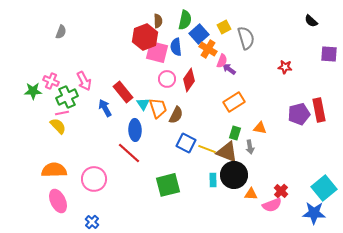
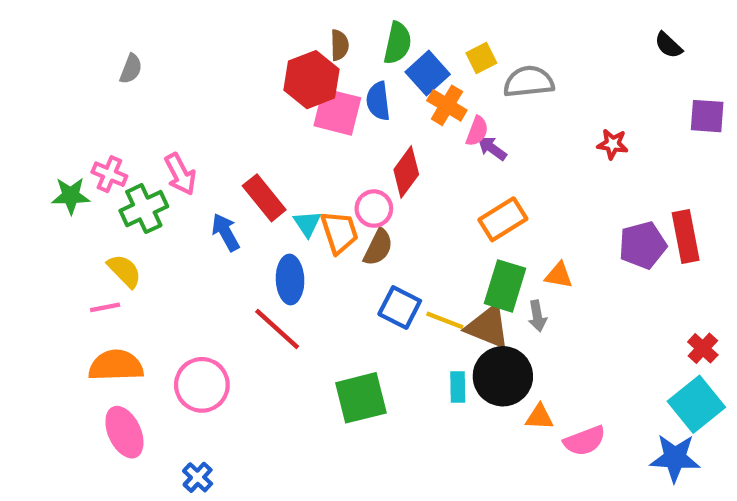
gray semicircle: (246, 38) -> (529, 82), turned -80
pink circle: (167, 79) -> (374, 209), moved
pink line: (62, 113) -> (105, 307), moved
green rectangle: (235, 133) -> (505, 286), size x1.6
red cross: (281, 191) -> (703, 348), moved

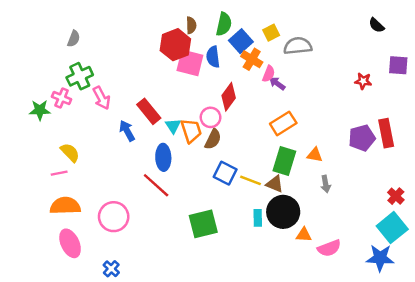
red star: (613, 144) -> (363, 81), moved
green cross: (144, 209) -> (80, 76), moved
gray arrow: (537, 316) -> (326, 184), moved
brown triangle: (488, 327) -> (275, 184), size x0.7

